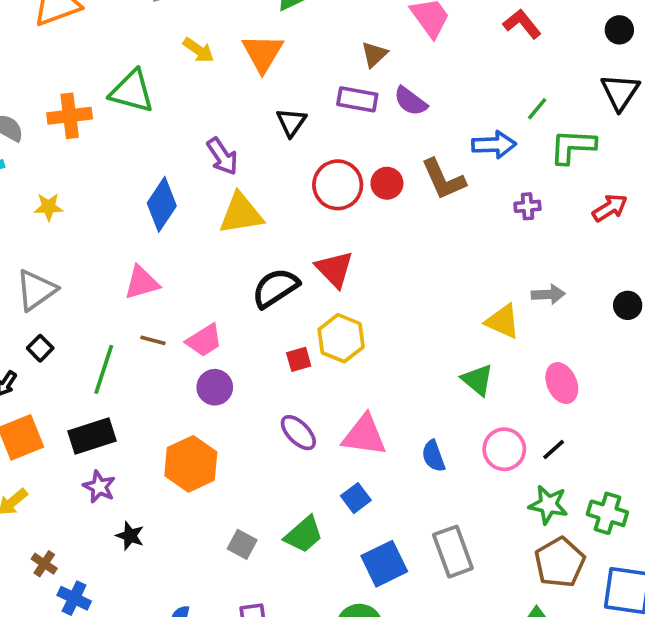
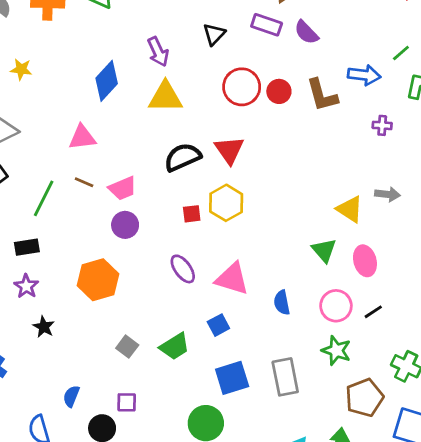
pink ellipse: (562, 383) -> (365, 261), moved
black rectangle: (92, 436) -> (27, 247), size x0.7
green star: (548, 505) -> (336, 351), moved

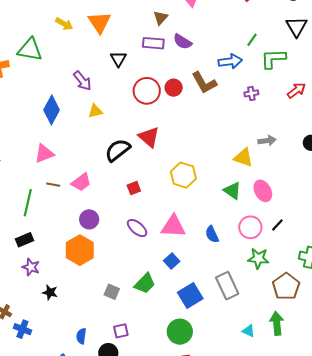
yellow triangle: (165, 97) -> (95, 111), size x0.6
yellow hexagon: (226, 203) -> (183, 175), moved
purple circle: (125, 225) -> (89, 219), moved

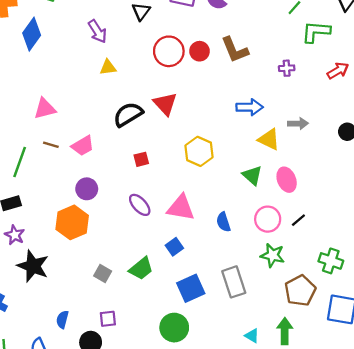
blue arrow: (230, 61) -> (250, 107), moved
blue diamond: (52, 110) -> (32, 34), moved
black star: (50, 292) -> (33, 266), size x1.8

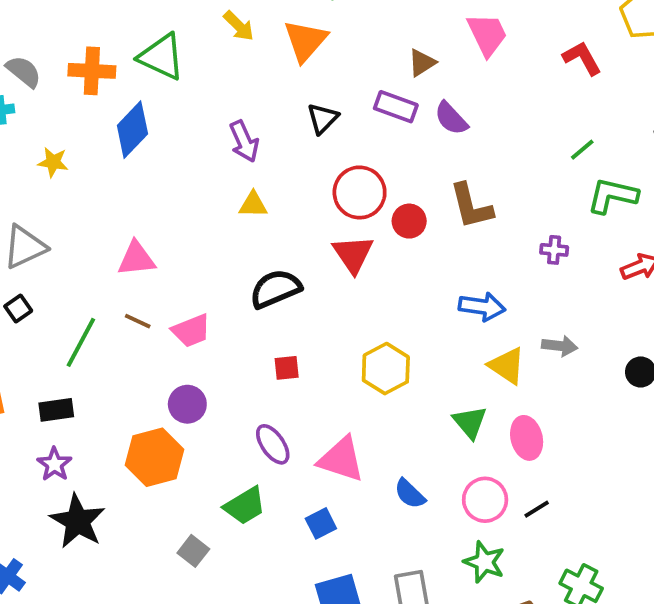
red circle: (199, 51) -> (409, 221), moved
red triangle: (165, 104) -> (353, 254), moved
blue semicircle: (223, 222) -> (410, 494), turned -36
green trapezoid: (141, 269) -> (245, 506), moved

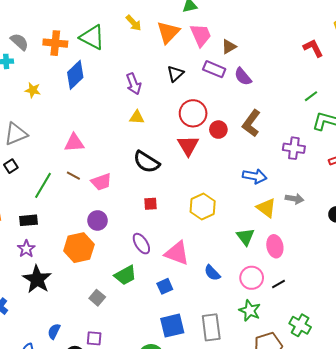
pink trapezoid: (487, 34) -> (201, 35), moved
brown L-shape: (471, 206) -> (251, 123), turned 48
purple cross: (554, 250) -> (294, 148), size x1.5
black semicircle: (275, 289) -> (147, 162), turned -128

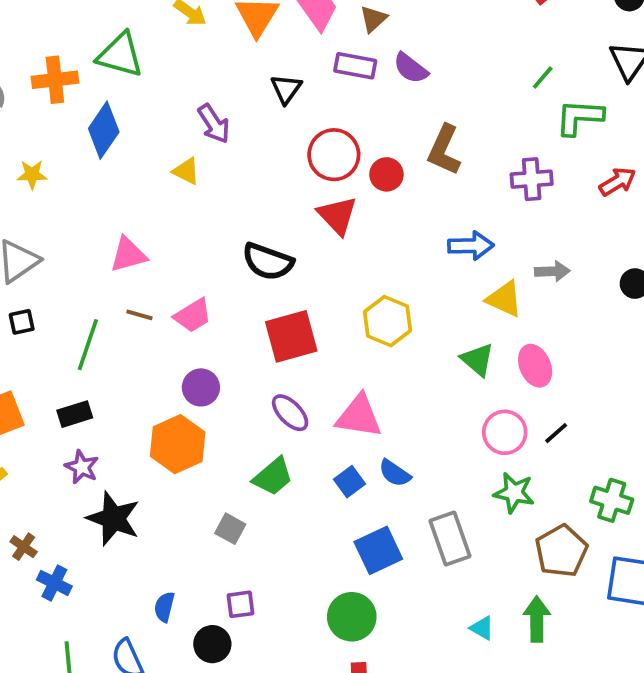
yellow triangle: (137, 117) -> (186, 171), moved, turned 35
black square: (11, 166) -> (22, 322), turned 32
red square: (151, 204) -> (291, 336), size x2.0
blue semicircle: (212, 273) -> (395, 473), moved

